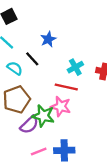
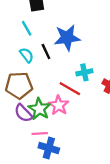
blue star: (48, 39) -> (67, 38), size x1.6
purple semicircle: (29, 125) -> (23, 113), turned 72
pink line: (39, 151) -> (40, 134), moved

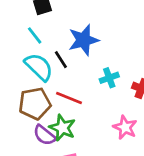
cyan semicircle: (27, 55) -> (39, 67), size x1.6
red line: (70, 89) -> (69, 98), moved
pink star: (59, 105) -> (125, 127), moved

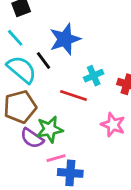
red line: (69, 98) -> (73, 96), moved
green star: (62, 128) -> (50, 129), turned -30

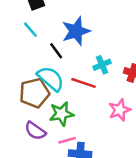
cyan semicircle: (22, 69) -> (51, 79), moved
pink star: (113, 125) -> (120, 110), turned 30
purple semicircle: (32, 138) -> (35, 131), moved

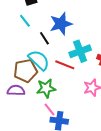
cyan cross: (102, 65) -> (80, 51), size x1.5
purple semicircle: (35, 131) -> (16, 90), moved, turned 144
pink line: (67, 140) -> (49, 109), turned 64

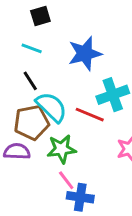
cyan line: (25, 21) -> (32, 48), turned -32
black line: (44, 38) -> (30, 81), moved

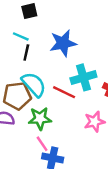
black line: (30, 81) -> (26, 53), moved, turned 42

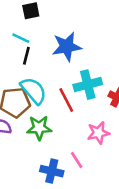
red line: (64, 92) -> (66, 100), turned 35
pink line: (42, 144) -> (77, 160), moved

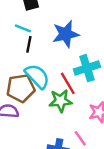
green star: (39, 128) -> (60, 101), moved

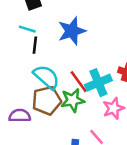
cyan cross: (87, 68) -> (98, 83), moved
brown pentagon: (21, 88) -> (47, 101), moved

